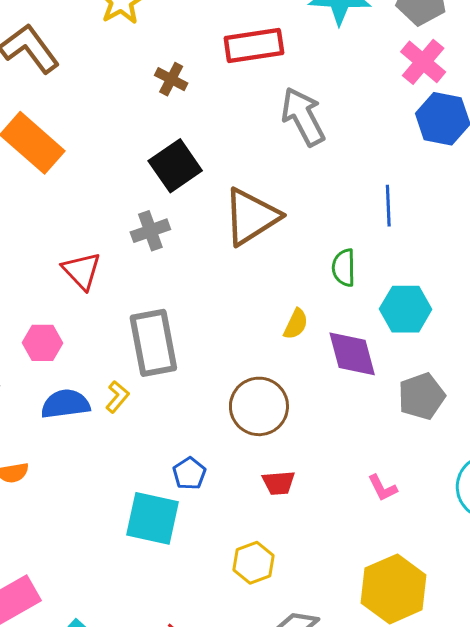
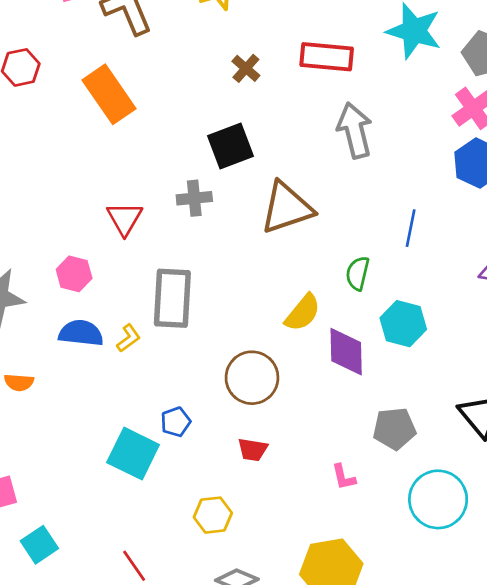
yellow semicircle: (296, 324) -> (303, 313), size x1.4
gray pentagon: (422, 396) -> (394, 429), moved

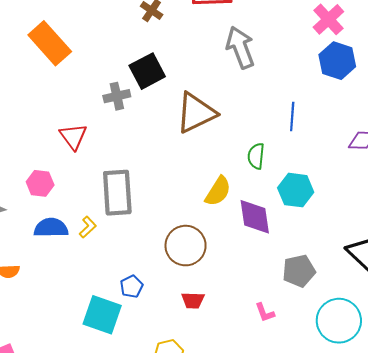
gray cross: (194, 198) -> (117, 96), moved

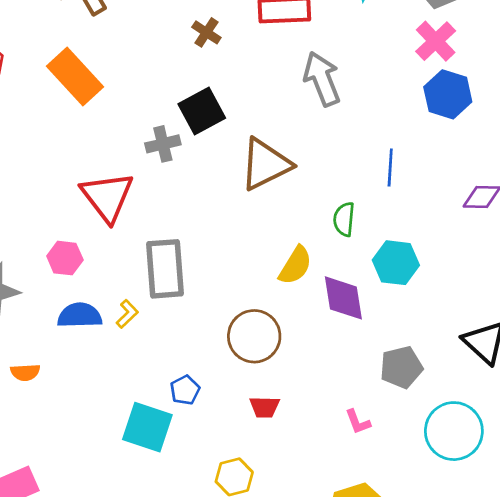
red triangle: (73, 136) -> (107, 197), size x1.5

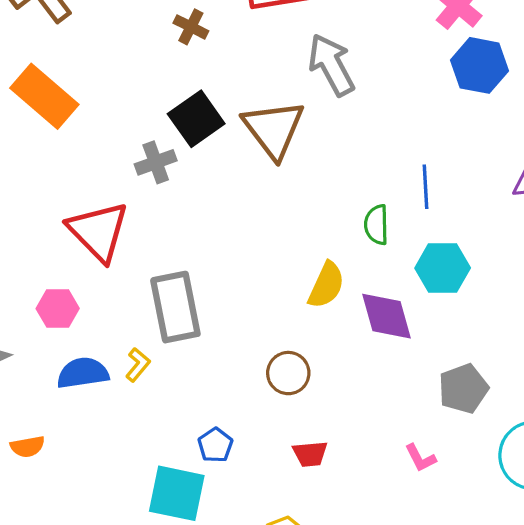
brown triangle: (265, 164) -> (274, 129), moved, turned -34
blue line: (390, 167) -> (425, 187), moved
brown circle: (254, 336) -> (288, 373), size x0.7

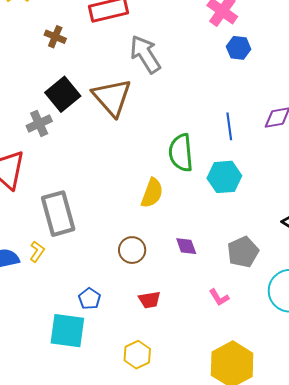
blue hexagon: (480, 65) -> (239, 48), size x0.7
blue line: (425, 187) -> (229, 126), moved
green semicircle: (376, 225) -> (181, 153), size x1.5
purple diamond: (387, 316) -> (186, 246), moved, size x0.6

